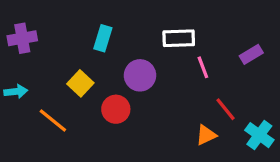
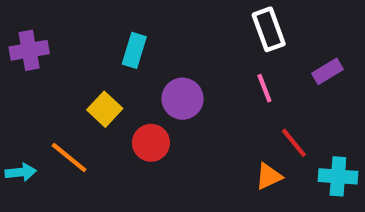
white rectangle: (179, 38) -> (269, 29), moved, turned 72
cyan arrow: (16, 91) -> (21, 172), moved
cyan cross: (259, 135) -> (338, 176), turned -32

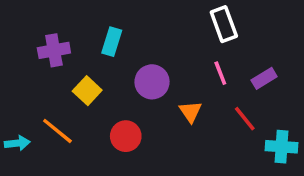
purple cross: (29, 50) -> (54, 50), moved
purple rectangle: (327, 71) -> (264, 78), moved
red circle: (151, 143) -> (126, 136), moved
orange triangle: (269, 176) -> (191, 112), moved, turned -40

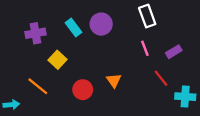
cyan rectangle: (112, 42) -> (74, 27), turned -54
purple circle: (152, 82) -> (101, 24), moved
orange triangle: (191, 112) -> (114, 80), moved
cyan arrow: (17, 143) -> (11, 105), moved

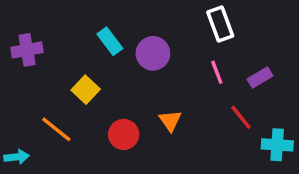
purple circle: (101, 24) -> (153, 53), moved
purple cross: (36, 33) -> (27, 50), moved

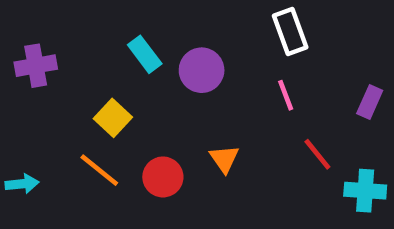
purple rectangle: (260, 78) -> (370, 102), moved, turned -35
orange line: (56, 129) -> (99, 170), moved
cyan arrow: (17, 157) -> (22, 184), moved

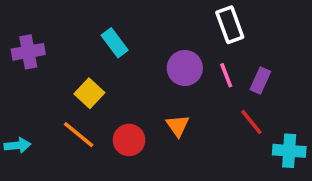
purple circle: (202, 70) -> (185, 68), moved
purple rectangle: (370, 102) -> (260, 81), moved

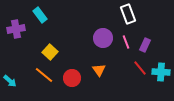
cyan rectangle: (115, 43) -> (40, 15), moved
cyan arrow: (17, 145) -> (10, 81), turned 48
cyan cross: (289, 151) -> (161, 72), moved

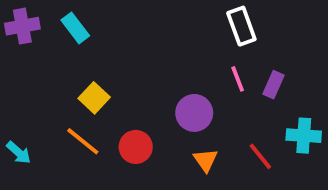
purple cross: (16, 29) -> (22, 26), moved
purple circle: (103, 38) -> (194, 113), moved
red line: (140, 68) -> (260, 156), moved
orange triangle: (99, 70) -> (206, 160), moved

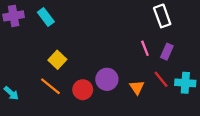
white rectangle: (241, 26) -> (162, 16), moved
purple circle: (194, 113) -> (107, 79), moved
red line: (260, 156) -> (161, 79), moved
orange triangle: (206, 160) -> (137, 87), moved

